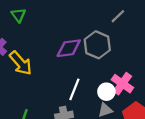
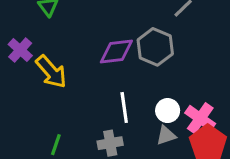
pink cross: (122, 84) -> (200, 118), moved
white line: (74, 89) -> (124, 107), turned -30

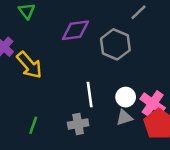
purple diamond: (116, 52) -> (76, 30), moved

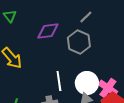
gray line: (138, 12) -> (86, 17), moved
white circle: (126, 97) -> (87, 83), size x1.5

